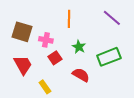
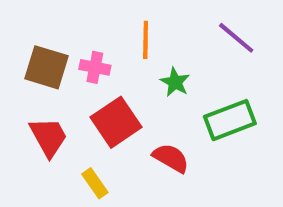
pink cross: (46, 40) -> (95, 67), moved
green star: (79, 47) -> (175, 82), moved
red square: (55, 58) -> (116, 122), size x1.6

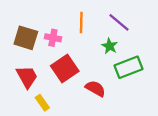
purple line: (236, 38) -> (119, 22), moved
green star: (175, 82) -> (110, 46), moved
yellow rectangle: (95, 183) -> (42, 103), moved

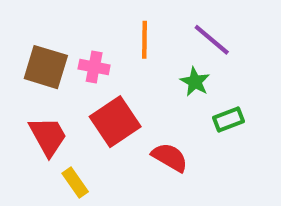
green rectangle: (128, 67) -> (229, 120), size x0.6

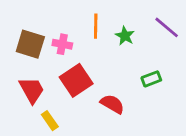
purple line: (212, 40) -> (167, 27), moved
green star: (195, 82) -> (125, 36), moved

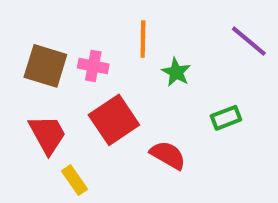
green star: (125, 36) -> (176, 72), moved

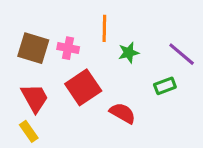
purple line: (249, 41) -> (182, 54), moved
green star: (176, 72) -> (129, 53), turned 30
yellow rectangle: (74, 180) -> (29, 131), moved

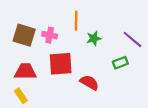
red square: (83, 87) -> (61, 64), turned 30
red trapezoid: (35, 98) -> (25, 72), turned -60

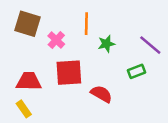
brown square: (24, 35) -> (27, 24), moved
pink cross: (50, 35) -> (56, 40), turned 32

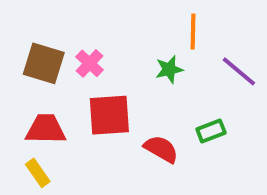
brown square: (27, 24) -> (44, 63), moved
orange line: (86, 24) -> (193, 32), moved
green rectangle: (137, 71) -> (211, 131), moved

